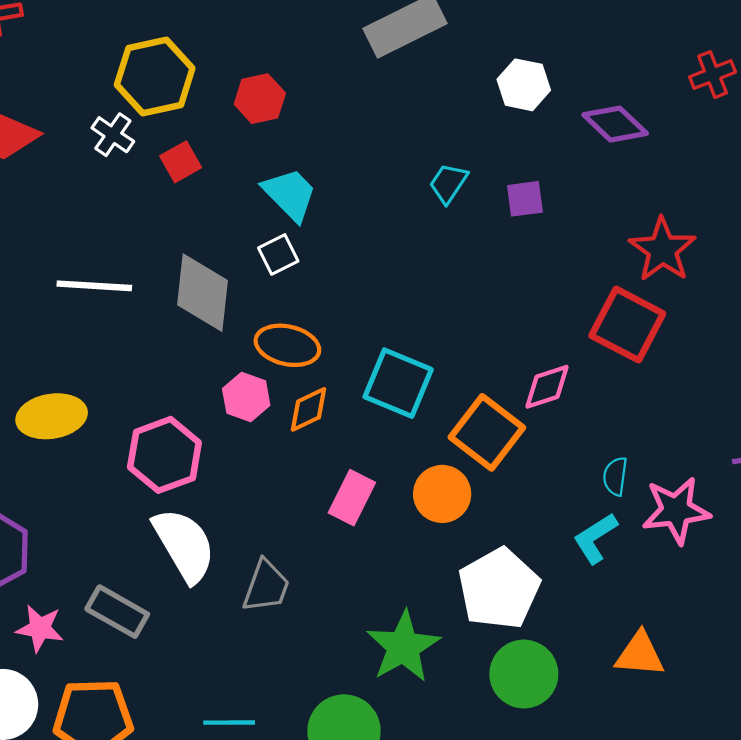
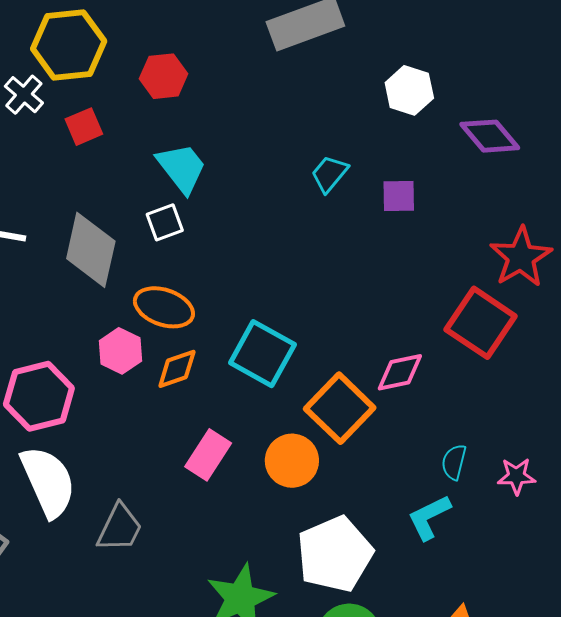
pink star: (676, 510) -> (517, 476), moved, size x0.6

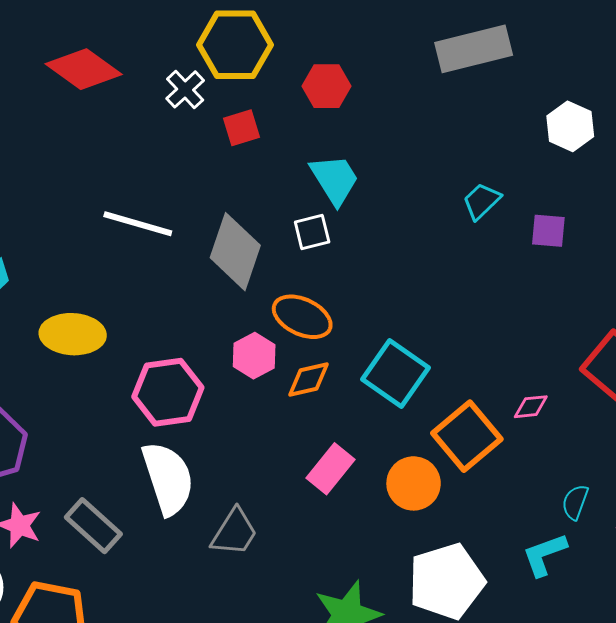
pink diamond: (400, 372) -> (531, 407), size x0.7

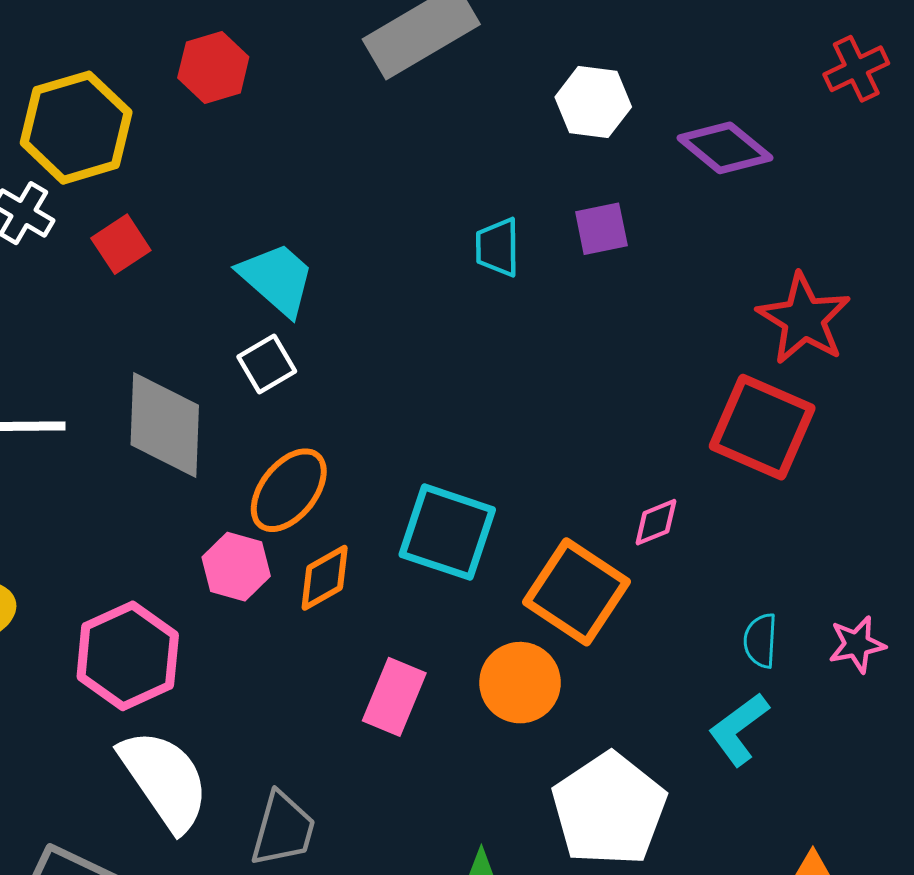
red hexagon: (326, 86) -> (213, 67), moved
cyan trapezoid: (482, 201) -> (498, 247), turned -30
purple square: (548, 231) -> (601, 229), moved
orange ellipse: (302, 317) -> (289, 490), turned -60

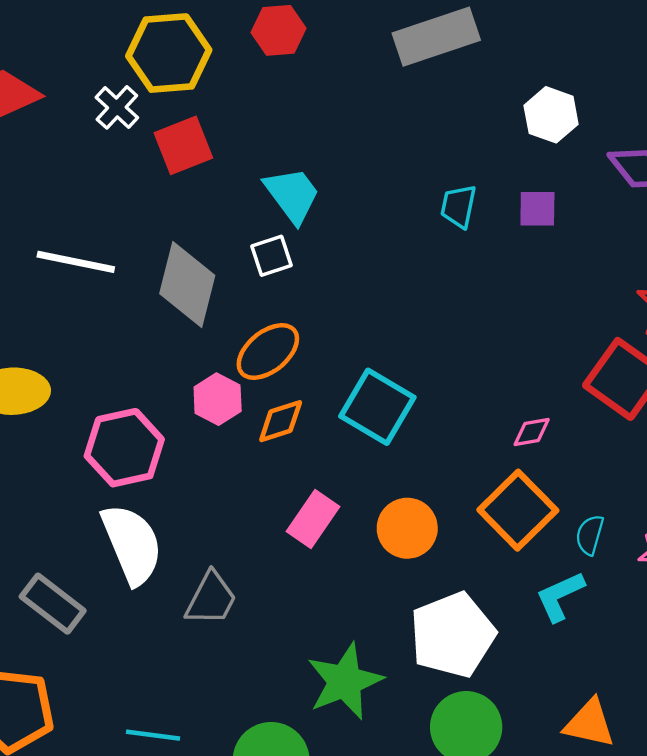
red square: (121, 244) -> (183, 145), size x1.4
orange square: (577, 592) -> (518, 510), moved

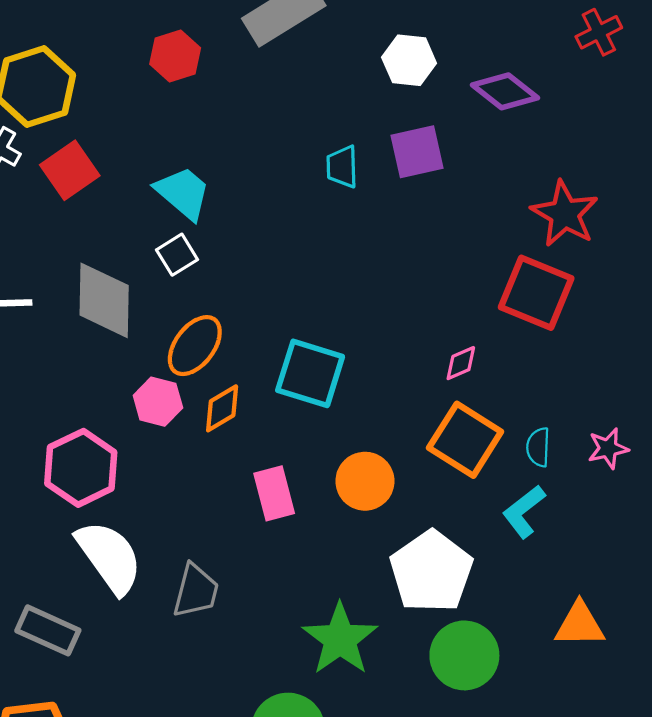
red hexagon: (278, 30) -> (175, 56), moved
purple square: (537, 209) -> (417, 152), size x1.4
pink rectangle: (313, 519) -> (274, 493), turned -36

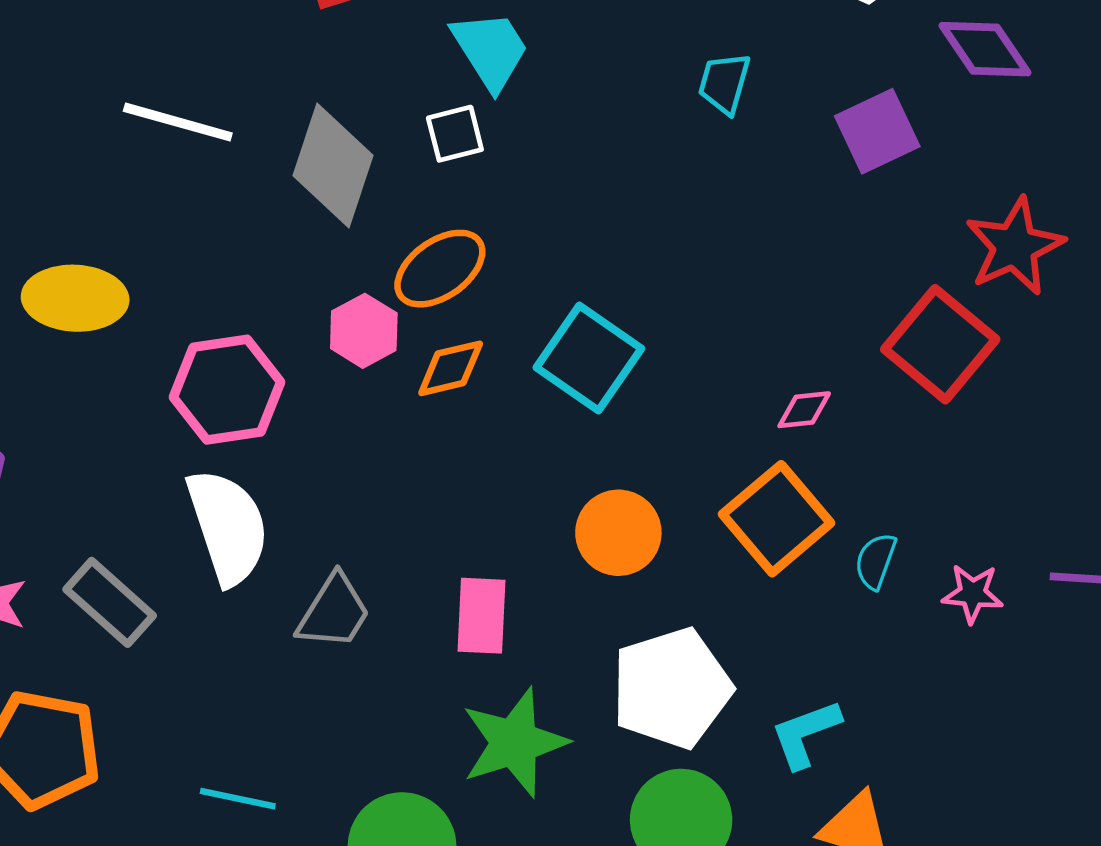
purple square: (417, 152) -> (877, 131), moved, turned -30
pink rectangle: (274, 493) -> (482, 616), moved
cyan L-shape: (524, 512) -> (805, 734), moved

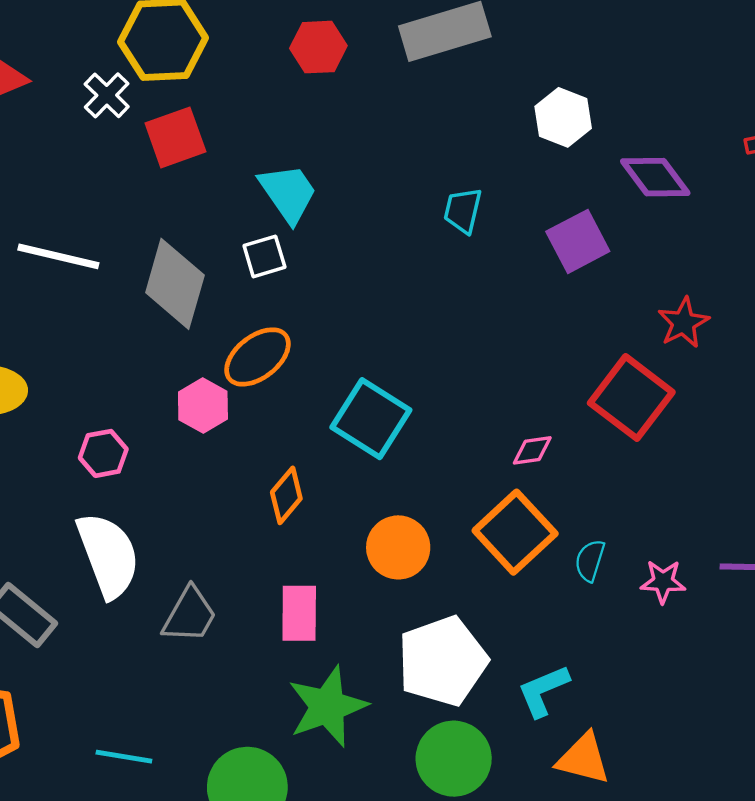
red star: (1015, 246) -> (683, 323), size x0.7
orange diamond: (451, 368) -> (286, 495), moved, turned -34
pink hexagon: (227, 390) -> (103, 453), size x0.6

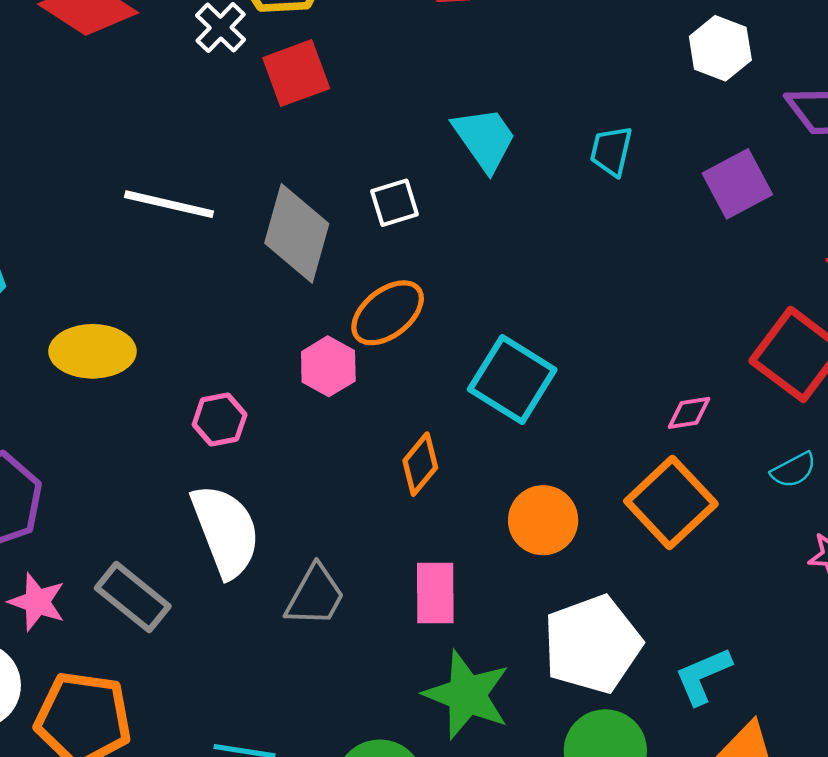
cyan trapezoid: (288, 193) -> (485, 139), moved
cyan semicircle: (590, 560) -> (794, 470), moved, turned -135
green star: (327, 706) -> (467, 695), turned -30

